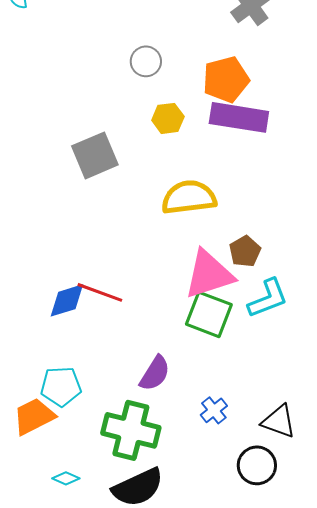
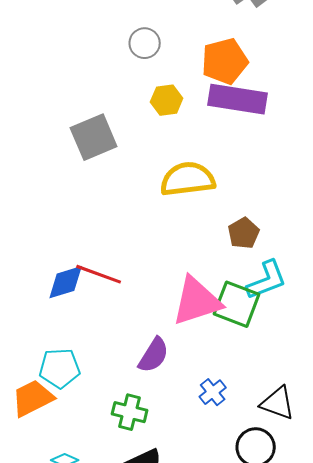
pink triangle: (209, 274) -> (197, 301), moved
green square: (209, 314) -> (237, 304), moved
green cross: (131, 430) -> (130, 412), size x0.6

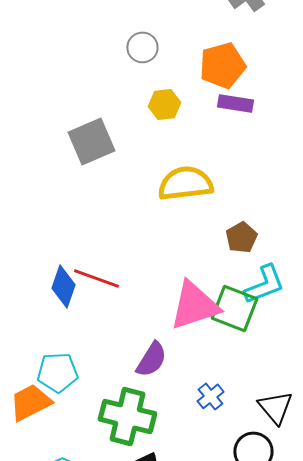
purple rectangle: (238, 99) -> (235, 103), size x0.6
blue diamond: (66, 282) -> (63, 286), turned -54
black triangle: (278, 403) -> (275, 407), turned 30
green cross: (130, 412) -> (127, 416), size x1.6

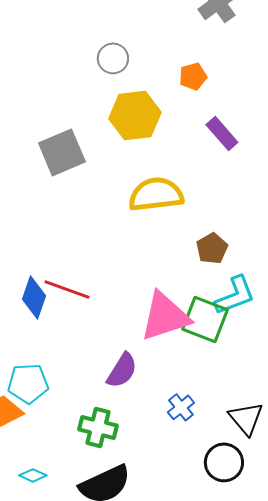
orange pentagon: (222, 65) -> (193, 76), size x0.6
purple rectangle: (235, 103) -> (222, 133), moved, turned 40
yellow hexagon: (164, 104) -> (135, 115), size x1.6
green cross: (127, 416) -> (98, 427), size x0.7

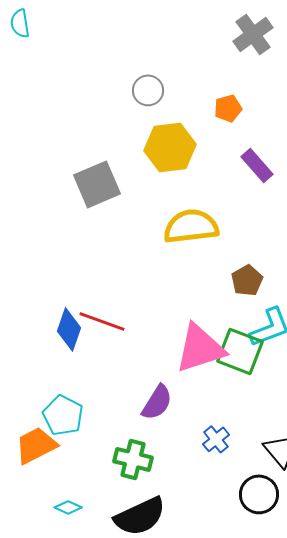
cyan pentagon: (28, 383) -> (63, 415), turned 30

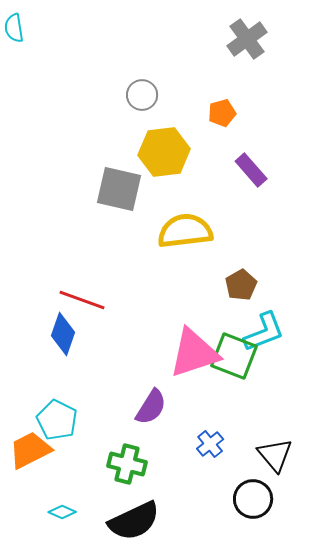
gray square: (97, 184) -> (119, 189), moved, turned 36
red line: (102, 321) -> (82, 300), moved

